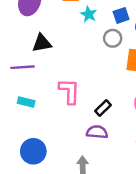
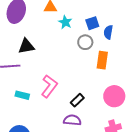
pink L-shape: (69, 91) -> (49, 86), turned 35
cyan rectangle: (26, 102) -> (22, 95), moved

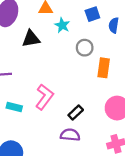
blue square: (92, 23) -> (92, 14), moved
blue semicircle: (108, 32) -> (114, 25), moved
black triangle: (26, 46) -> (31, 39), moved

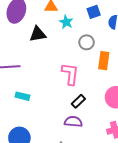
pink L-shape: (44, 97) -> (70, 74), moved, turned -30

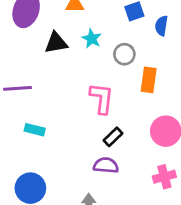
cyan star: (66, 22) -> (92, 39), moved

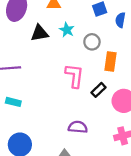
cyan rectangle: (35, 130) -> (13, 102), moved
black rectangle: (113, 137) -> (99, 90), moved

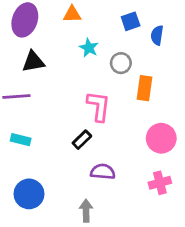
black triangle: (40, 33) -> (33, 62), moved
black rectangle: (99, 90) -> (82, 140), moved

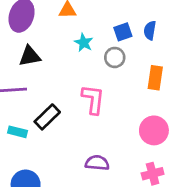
blue square: (131, 21) -> (123, 32), moved
orange rectangle: (145, 88) -> (155, 78), moved
black rectangle: (82, 140) -> (47, 117), moved, size x1.4

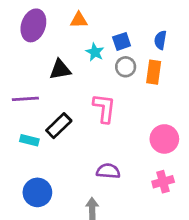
blue square: (123, 32) -> (122, 41), moved
black triangle: (30, 56) -> (60, 69), moved
orange rectangle: (155, 78) -> (154, 72), moved

